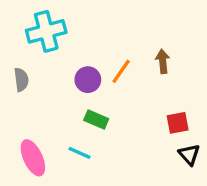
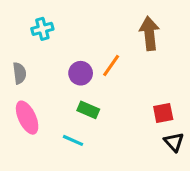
cyan cross: (46, 31) -> (42, 29), size x0.6
brown arrow: (163, 61) -> (149, 33), moved, size x1.5
pink ellipse: (33, 158) -> (27, 118), moved

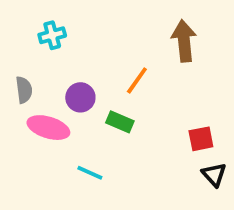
purple circle: (81, 73) -> (80, 97), moved
green rectangle: (88, 110) -> (120, 122), moved
pink ellipse: (27, 118) -> (48, 128), moved, turned -48

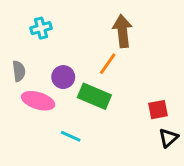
brown arrow: (184, 41) -> (122, 31), moved
green rectangle: (120, 122) -> (94, 96), size x1.5
black triangle: (214, 175) -> (168, 138), turned 30

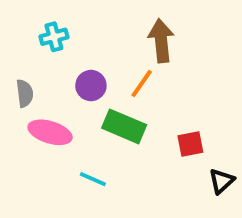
purple circle: (63, 77) -> (91, 86), moved
red square: (158, 110) -> (190, 144), moved

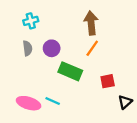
orange line: (142, 84) -> (92, 48), moved
gray semicircle: (25, 93) -> (27, 48), moved
pink ellipse: (50, 132) -> (29, 103), moved

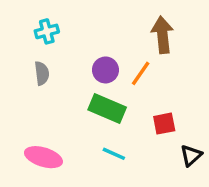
brown arrow: (91, 23) -> (162, 35), moved
purple circle: (52, 48) -> (105, 70), moved
cyan line: (53, 101) -> (114, 154), moved

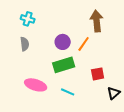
cyan cross: (47, 31) -> (28, 19), turned 32
green rectangle: (107, 109) -> (64, 65), turned -40
pink ellipse: (43, 157) -> (36, 85), moved

